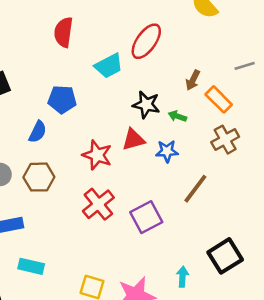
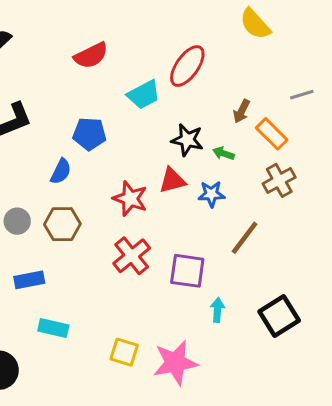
red semicircle: (63, 32) -> (91, 56), turned -124
purple square: (146, 217) -> (187, 271), turned 36
cyan arrow: (182, 277) -> (217, 310), moved

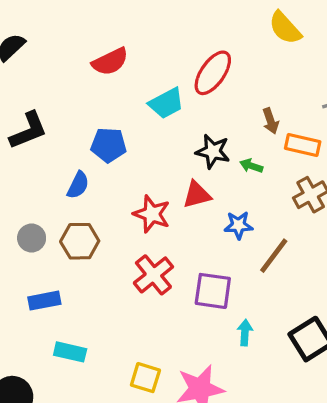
brown arrow: (242, 111) -> (271, 121), turned -45
orange rectangle: (272, 134) -> (303, 145), turned -32
blue star: (211, 194) -> (238, 225), moved

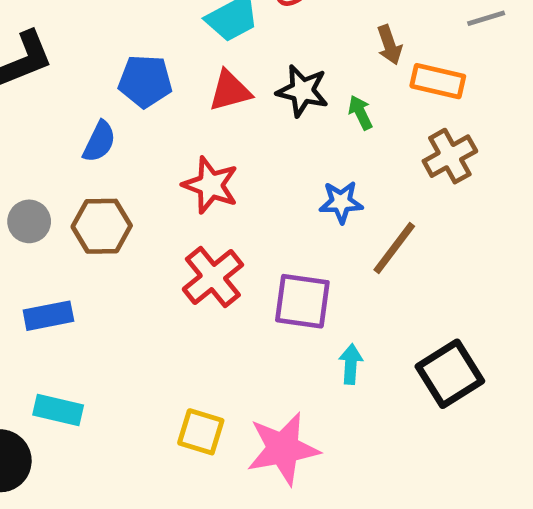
green arrow: (251, 166) -> (360, 113), turned 45
red triangle: (197, 195) -> (230, 91), moved
cyan rectangle: (70, 352) -> (58, 410), moved

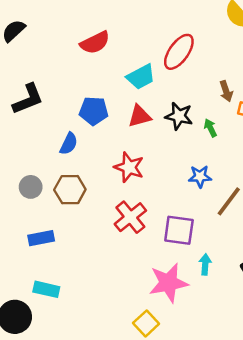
yellow square: (201, 432) -> (146, 323), moved, turned 30
pink star: (283, 449) -> (168, 283), moved

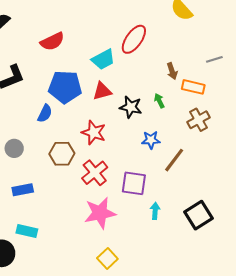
red semicircle: (95, 43) -> (52, 41), moved
blue pentagon: (94, 111) -> (65, 87), size x1.4
black star: (179, 116) -> (131, 107), moved
brown hexagon: (70, 190) -> (62, 154), moved
pink star: (168, 283) -> (100, 213), moved

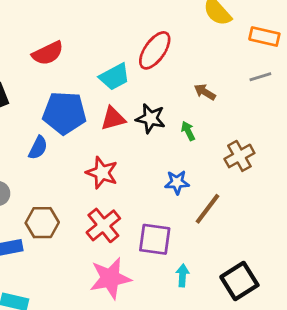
brown arrow: (172, 71) -> (205, 92), turned 140
orange rectangle: (193, 87) -> (264, 36), moved
black star: (131, 107) -> (151, 118), moved
brown hexagon: (62, 154) -> (42, 223), moved

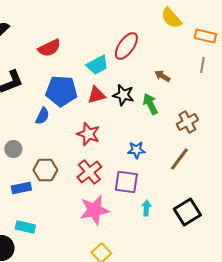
gray line: (260, 77) -> (202, 65), turned -63
green arrow: (188, 131) -> (150, 104), size x1.5
blue star: (177, 182) -> (136, 150), moved
brown line: (208, 209) -> (179, 159), moved

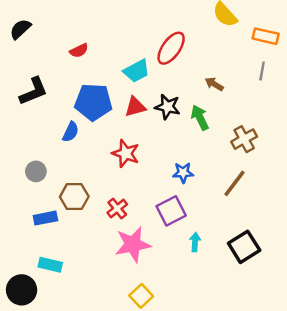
red semicircle: (49, 48) -> (79, 51), size x0.7
red cross: (89, 172) -> (117, 208), moved, size x0.7
purple square: (126, 182) -> (171, 211), turned -35

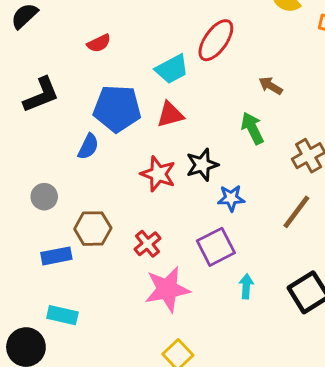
black star: (168, 107) -> (202, 165), moved, turned -30

